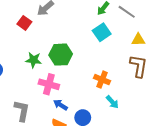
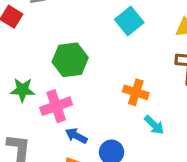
green star: (34, 60) -> (22, 90), moved
pink cross: (49, 84) -> (56, 106), turned -30

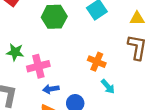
green hexagon: (70, 60) -> (54, 17), moved
blue arrow: (76, 136) -> (51, 89), turned -42

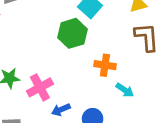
green hexagon: (54, 17) -> (72, 33), moved

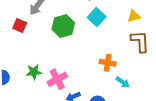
green hexagon: (72, 33) -> (63, 26), moved

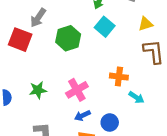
red square: (20, 25) -> (20, 40), size x1.5
pink cross: (57, 79) -> (77, 90), moved

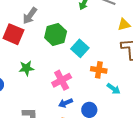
cyan square: (105, 27) -> (80, 48), moved
green star: (38, 90) -> (26, 68), moved

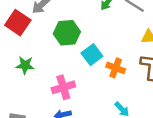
orange cross: (99, 70) -> (116, 68), moved

